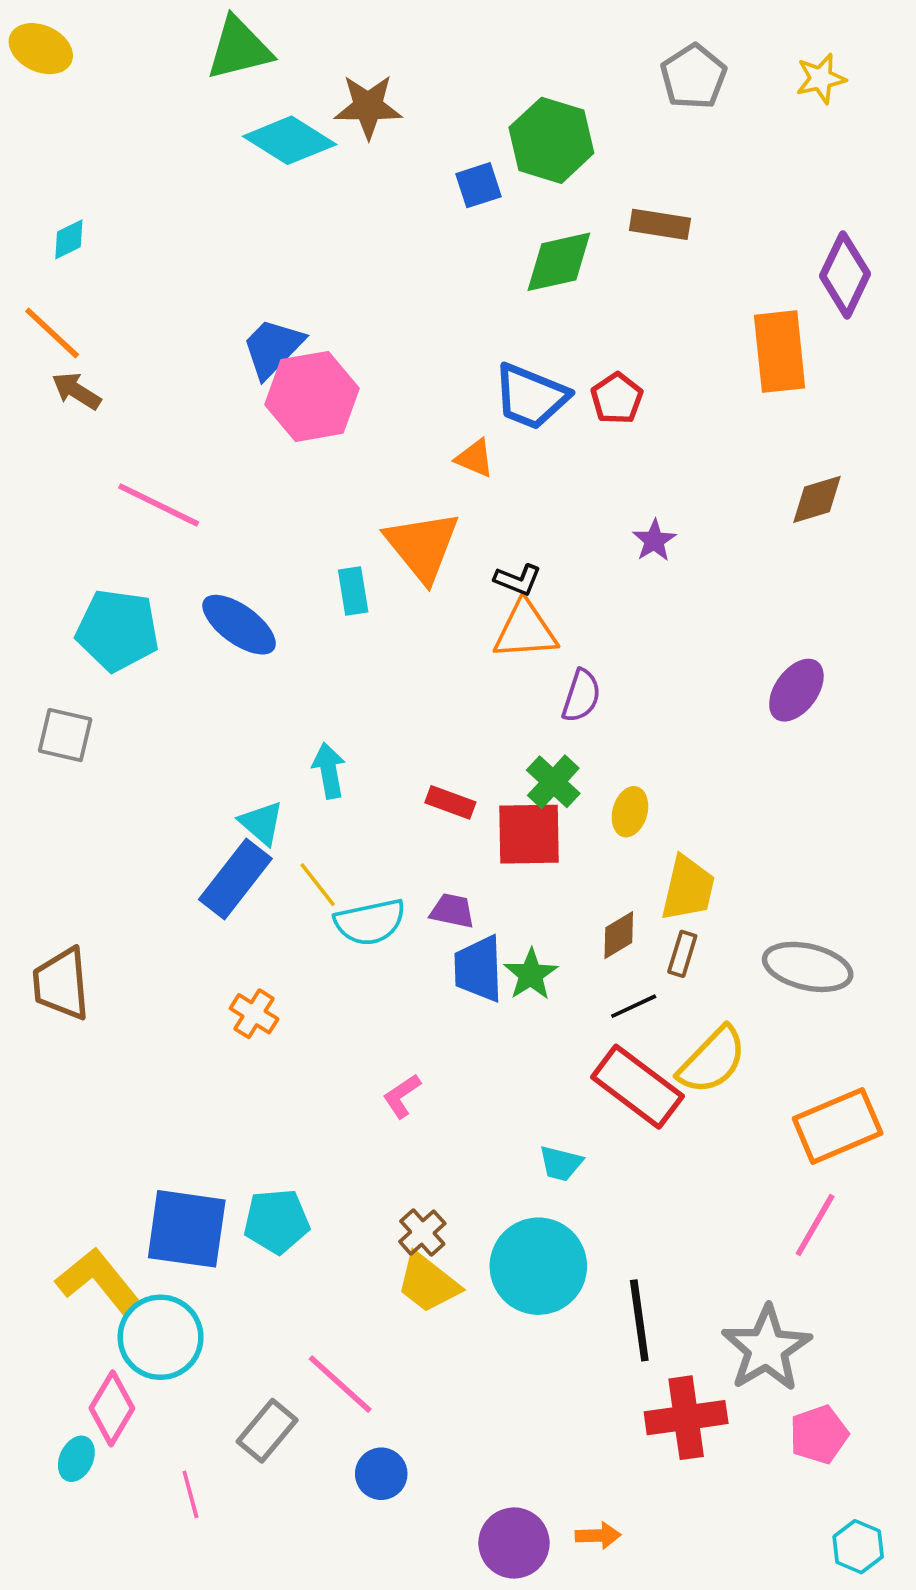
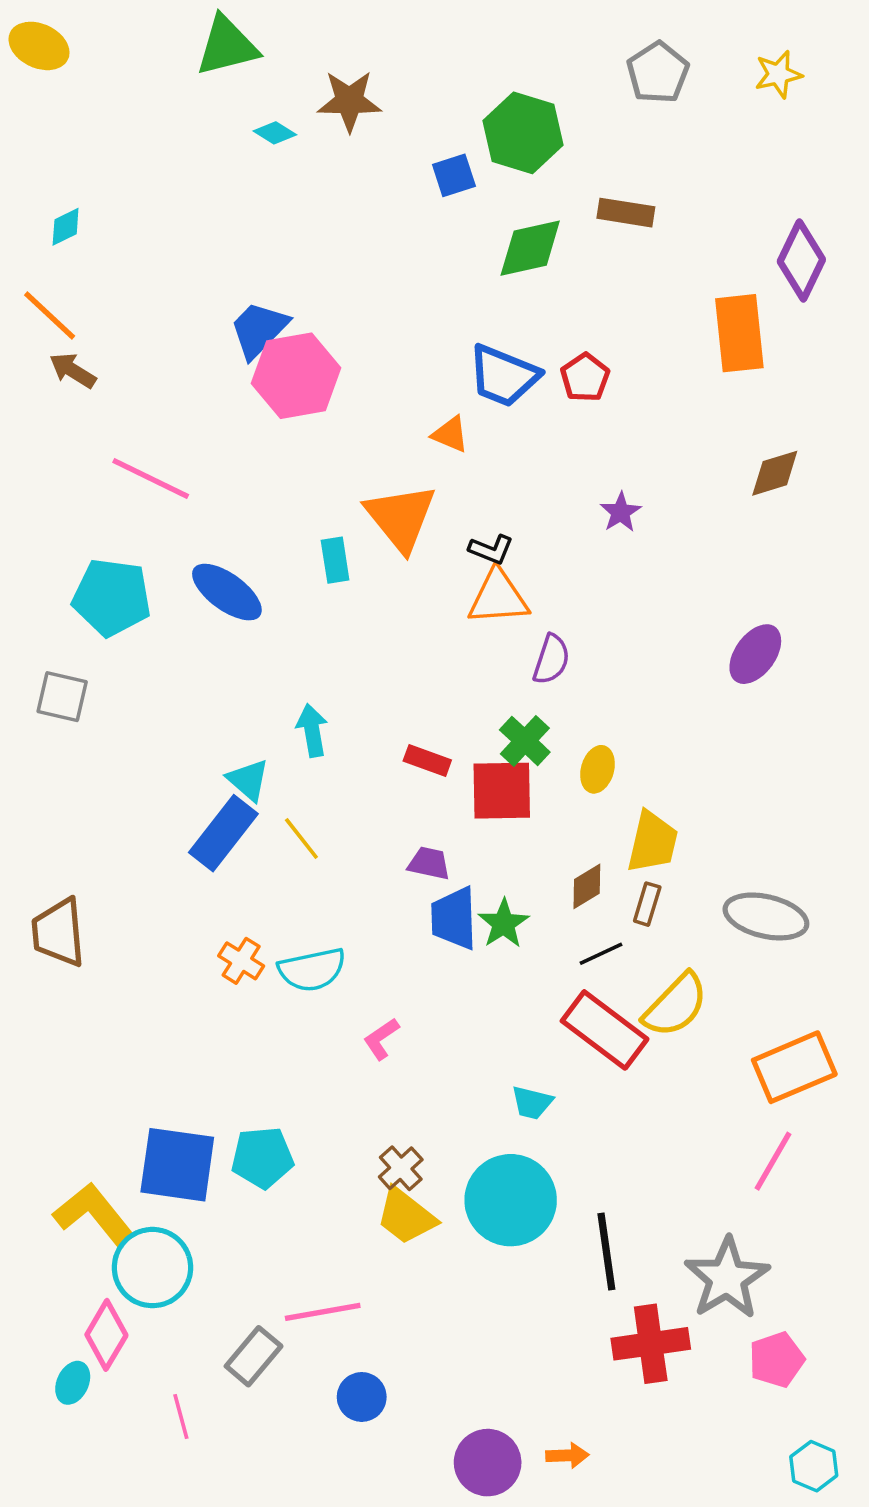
cyan diamond: (290, 140) -> (275, 133), size x0.5
cyan semicircle: (370, 922) -> (312, 970), moved
pink line: (340, 1384) -> (323, 1312), turned -52

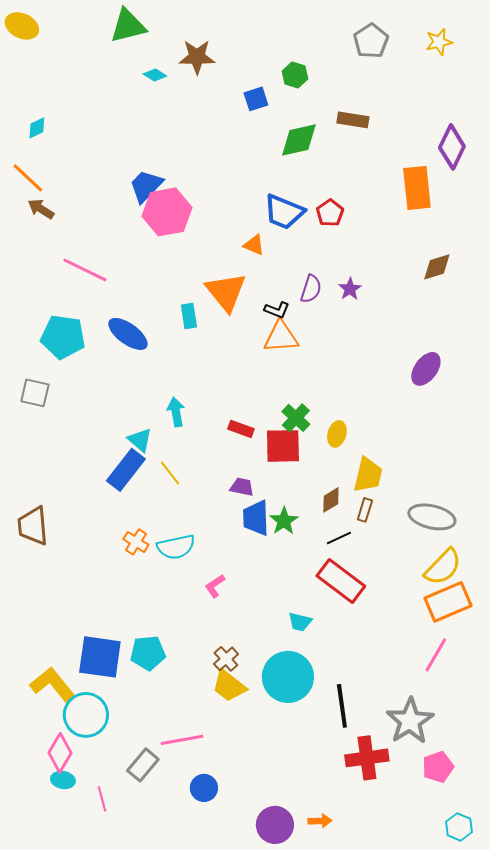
green hexagon: (523, 133) -> (295, 75), size x0.6
purple semicircle: (551, 659) -> (311, 289), moved
yellow semicircle: (676, 1005) -> (443, 567), moved
cyan ellipse: (73, 1383) -> (63, 780), moved, turned 75

